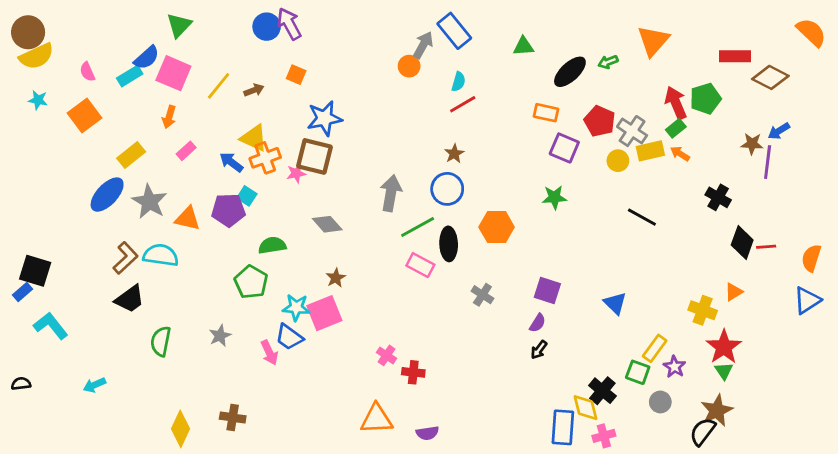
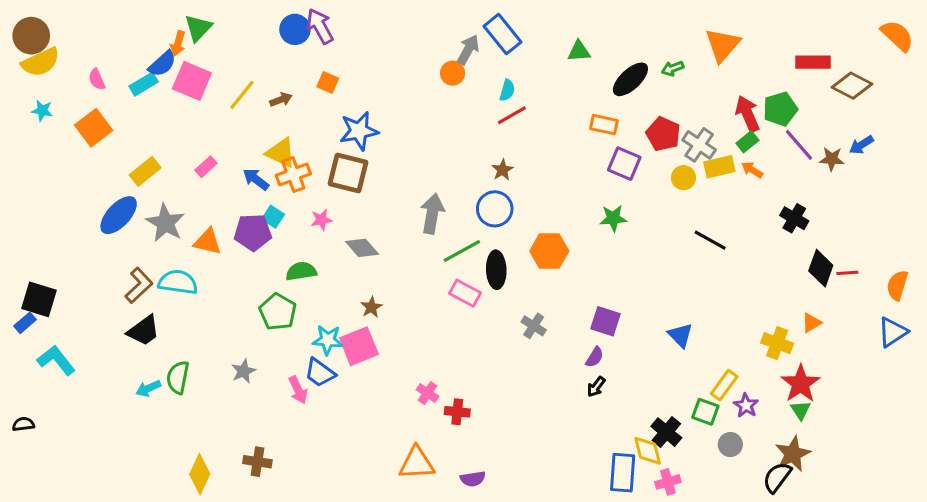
orange arrow: (169, 117) -> (178, 43), moved
purple line: (768, 162) -> (799, 145), moved, turned -48
pink star: (296, 173) -> (321, 220), moved
cyan arrow: (94, 385) -> (148, 388), moved

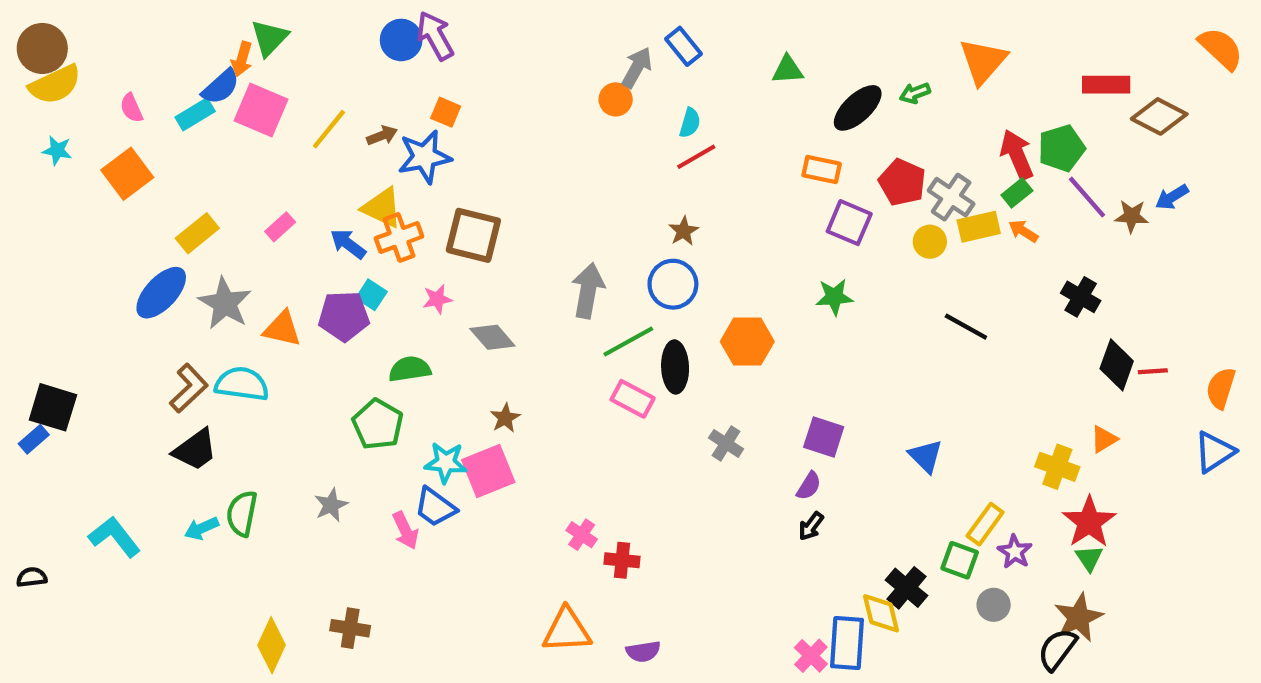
blue rectangle: (502, 34) -> (684, 46), size x0.7
blue star: (359, 131) -> (424, 157), moved
cyan L-shape: (56, 360) -> (114, 537), moved
pink cross: (668, 482) -> (811, 656), moved, turned -30

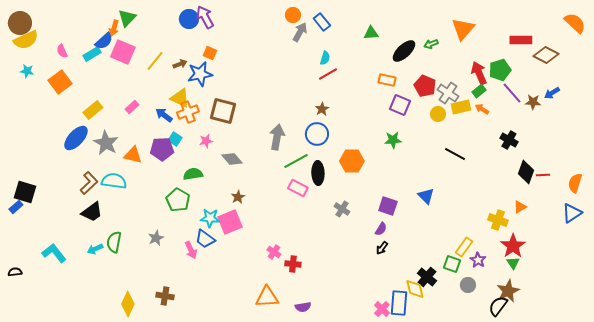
orange circle: (616, 99) -> (293, 15), moved
blue triangle: (926, 456) -> (426, 196), moved

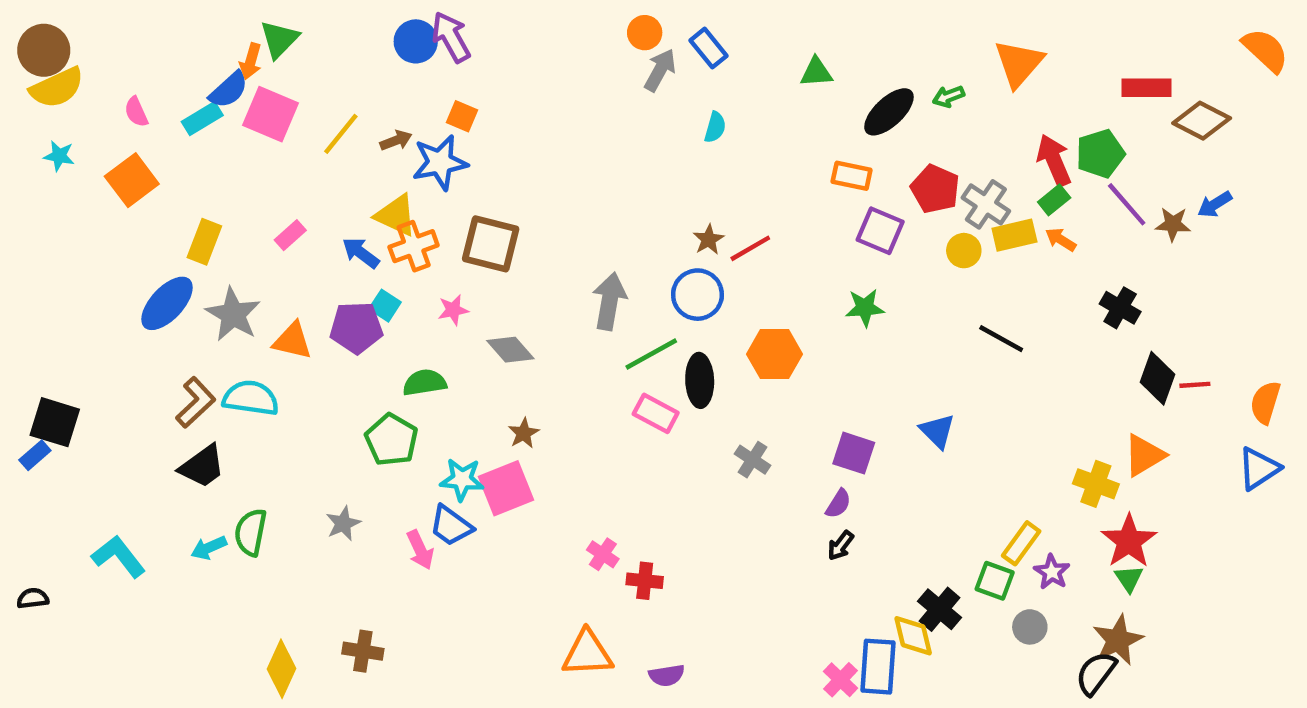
red line: (328, 74) -> (750, 248), moved
yellow rectangle: (93, 110) -> (204, 242), turned -30
orange triangle: (520, 207) -> (1144, 455), size x1.5

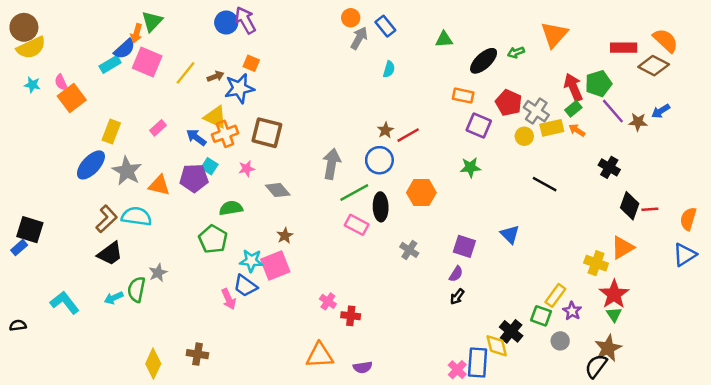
orange semicircle: (1265, 50) -> (665, 40), moved
pink semicircle: (136, 112) -> (61, 82), moved
gray star: (343, 523) -> (158, 273), moved

